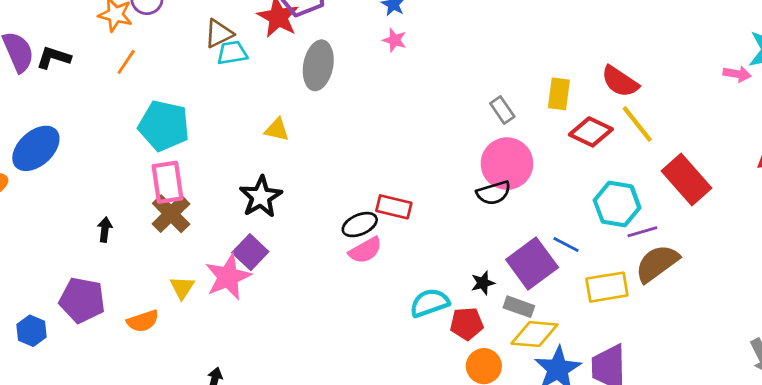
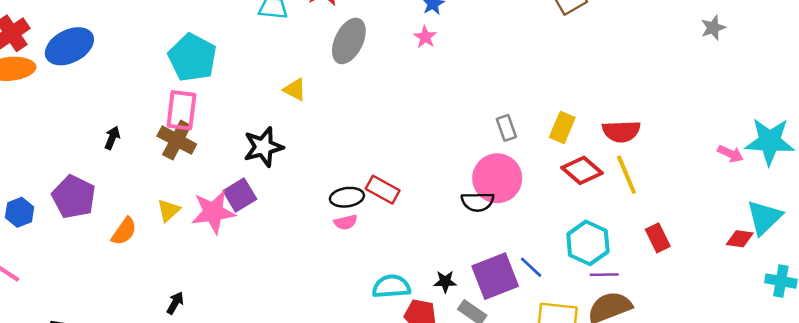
red semicircle: (620, 82) -> (621, 131), turned -51
red rectangle: (686, 180) -> (658, 238), size x0.6
brown cross: (171, 214) -> (177, 140), turned -33
pink semicircle: (365, 250) -> (346, 222), size x0.7
orange semicircle: (143, 321) -> (124, 231), turned -52

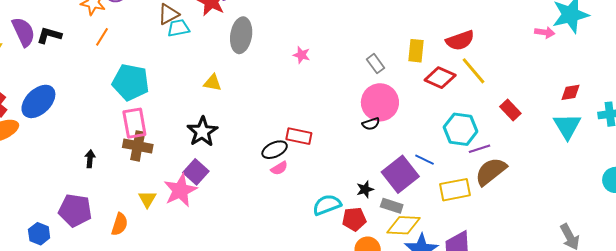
pink star: (425, 37) -> (301, 55), moved
black semicircle: (478, 202) -> (371, 124), size x0.7
cyan triangle: (764, 217) -> (567, 126), moved

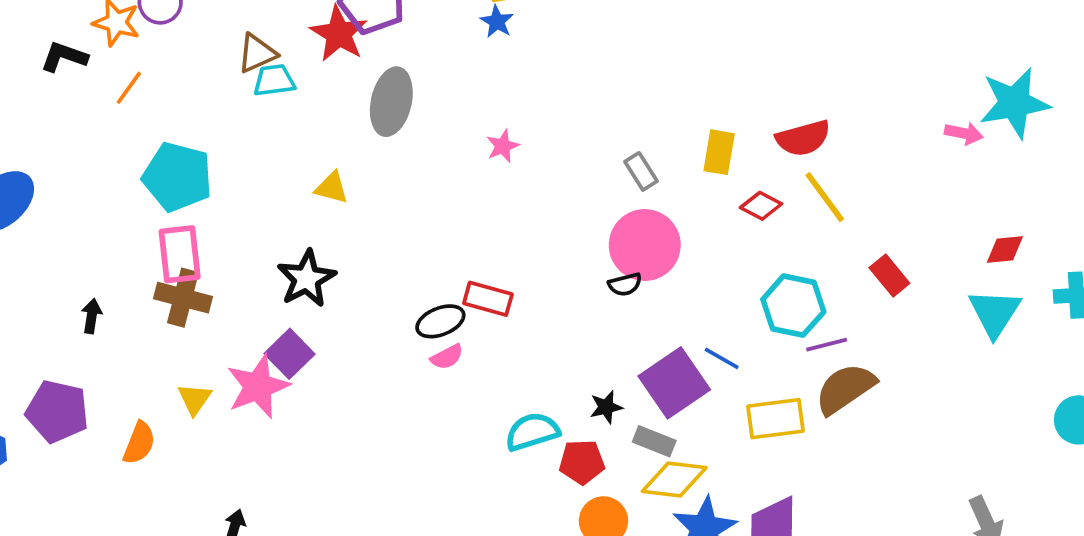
black L-shape: (49, 35) -> (64, 57), moved
pink star: (301, 55) -> (503, 146), turned 30
red diamond: (440, 78) -> (761, 206), size x0.7

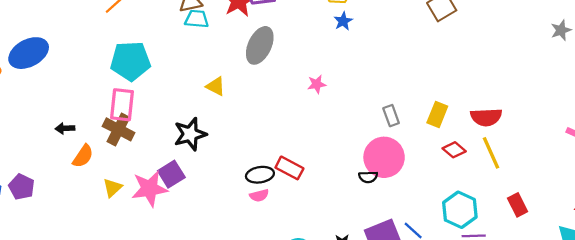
blue star: (497, 22) -> (343, 21), moved
cyan pentagon: (177, 177) -> (130, 61), turned -30
black arrow: (92, 316) -> (65, 128), turned -114
purple pentagon: (57, 411) -> (22, 187), moved, size x0.7
orange semicircle: (139, 443) -> (83, 156), moved

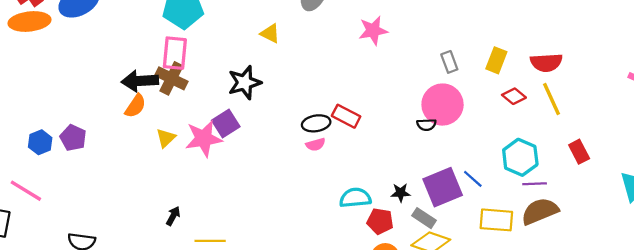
pink star: (317, 84) -> (373, 31), size x1.5
black arrow: (65, 128) -> (140, 81), moved, size x1.8

